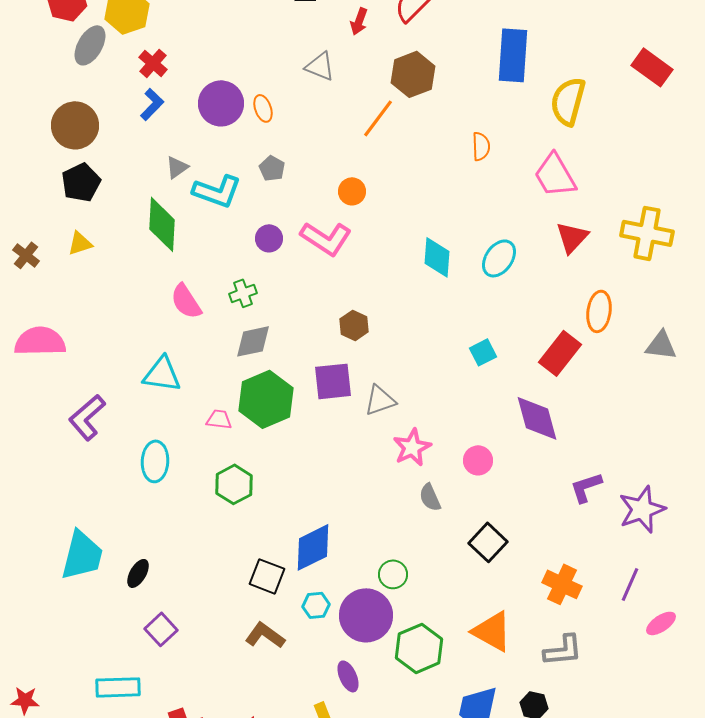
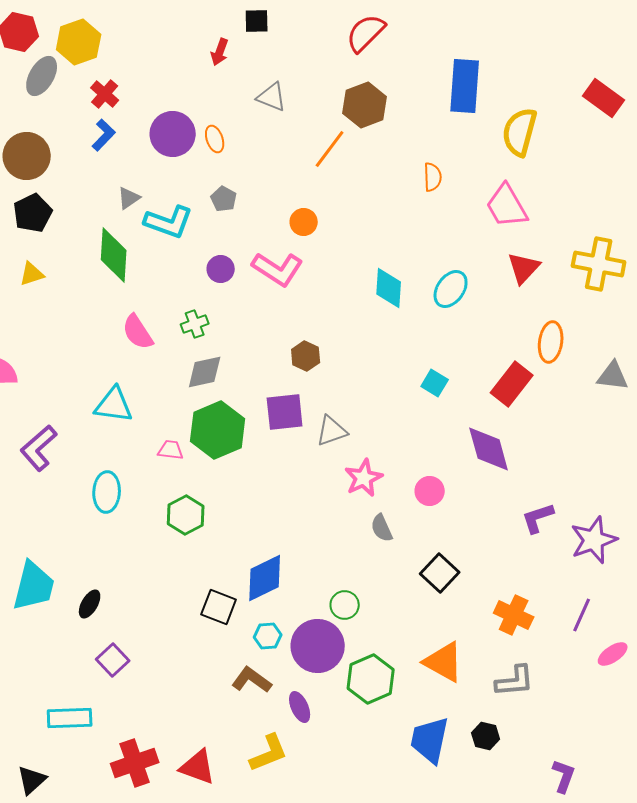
red arrow: (359, 21) -> (220, 52), moved
cyan square: (483, 352) -> (435, 383), turned -32
brown L-shape: (265, 635) -> (252, 680), moved

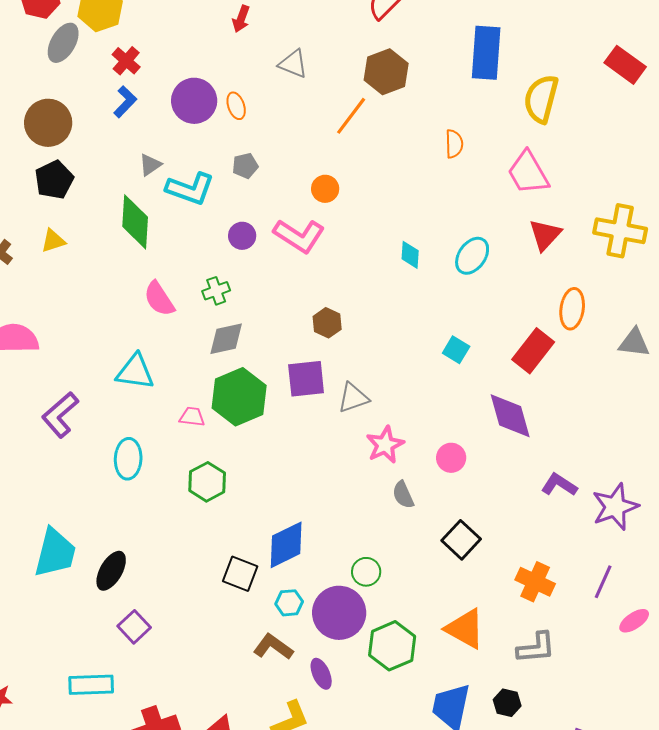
gray pentagon: (224, 199) -> (245, 166), turned 30
cyan diamond: (389, 288) -> (410, 255), size x0.7
purple L-shape: (538, 518) -> (559, 485), turned 51
black ellipse: (90, 604) -> (111, 571), size x1.4

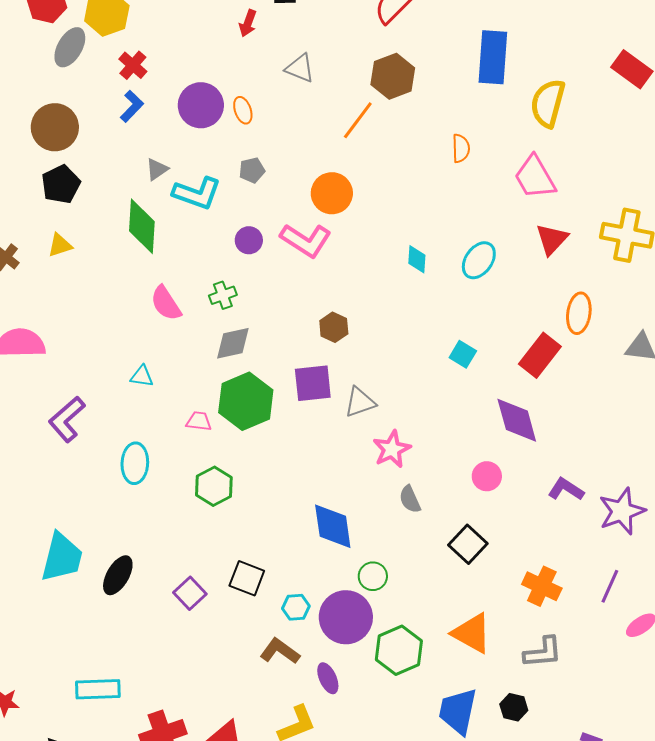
orange circle: (325, 189) -> (332, 193), size x1.5
cyan triangle: (135, 372) -> (142, 376), size x0.6
pink circle: (451, 458) -> (487, 476), moved
blue diamond: (286, 545) -> (333, 526), moved, turned -72
purple square: (134, 627) -> (190, 593), moved

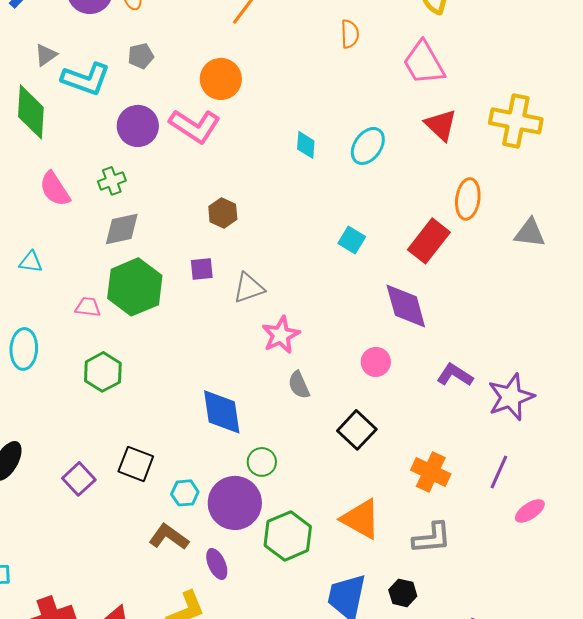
red triangle: (552, 239) -> (441, 125), turned -30
purple circle: (249, 240) -> (138, 126), size x1.5
purple square: (313, 383) -> (202, 269), size x0.6

